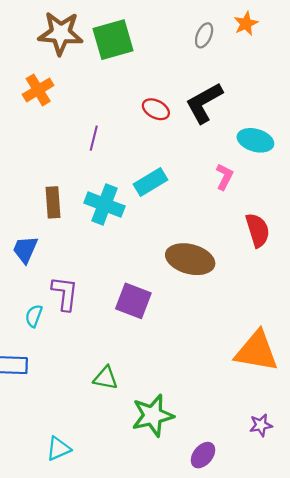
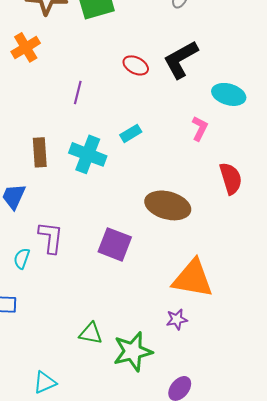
cyan rectangle: (151, 182) -> (131, 133), size x0.7
orange triangle: (257, 351) -> (193, 278), moved
green triangle: (106, 378) -> (91, 333), moved
purple star: (261, 425) -> (177, 319), moved

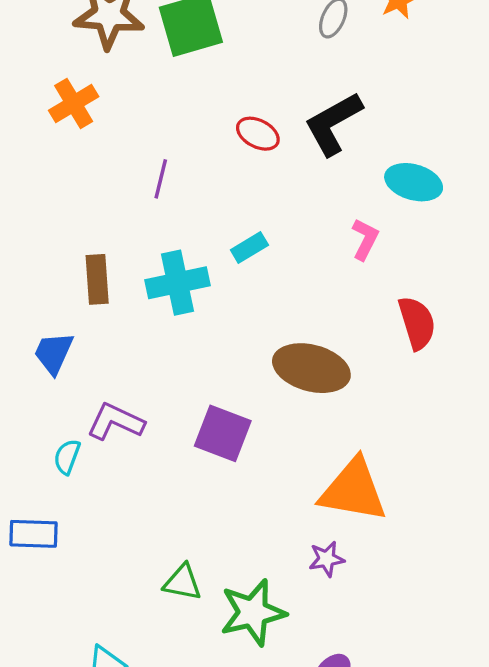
cyan cross: (88, 154) -> (177, 283), turned -33
purple L-shape: (51, 237) -> (116, 422), turned -72

